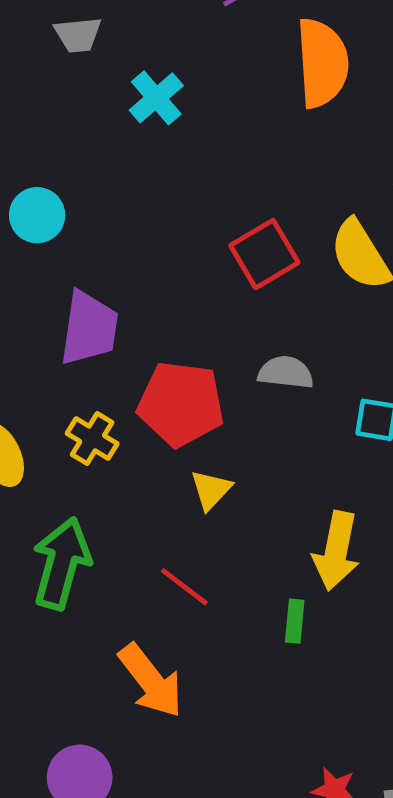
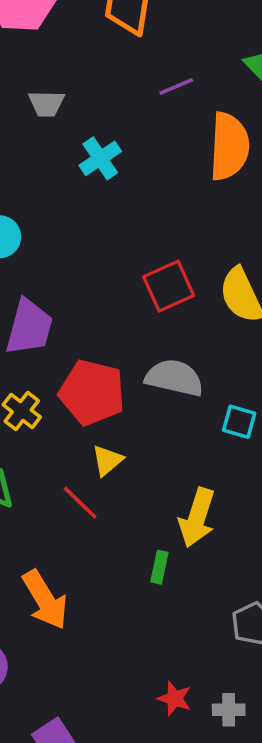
gray semicircle: (286, 372) -> (174, 378), size x1.4
red line: (184, 587) -> (80, 503), moved

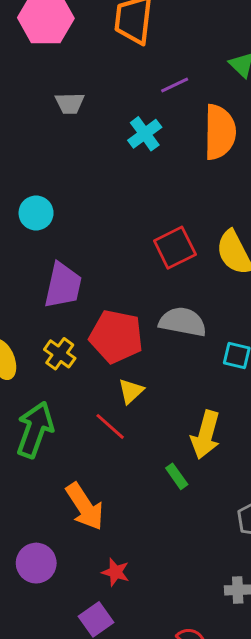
cyan cross: (100, 158) -> (145, 134), moved
green rectangle: (159, 567) -> (177, 476), turned -45
red star: (175, 698) -> (116, 572), moved

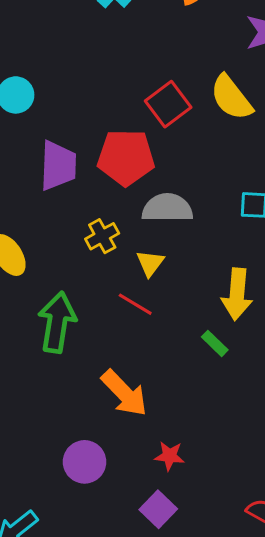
gray semicircle: (183, 322) -> (167, 208), moved
red pentagon: (116, 336) -> (126, 157), moved
yellow cross: (60, 354) -> (102, 236), moved, turned 36

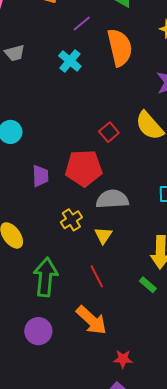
red square: (168, 104) -> (109, 132), size x0.7
purple trapezoid: (58, 166) -> (40, 176), size x0.7
red line: (135, 304) -> (97, 276), moved, turned 35
purple circle: (85, 462) -> (38, 331), moved

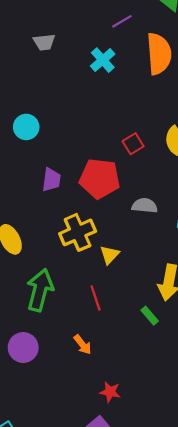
gray semicircle: (112, 199) -> (145, 206), moved, size x0.7
yellow cross: (71, 220) -> (78, 232), size x1.5
orange arrow: (91, 320) -> (83, 345), size x0.6

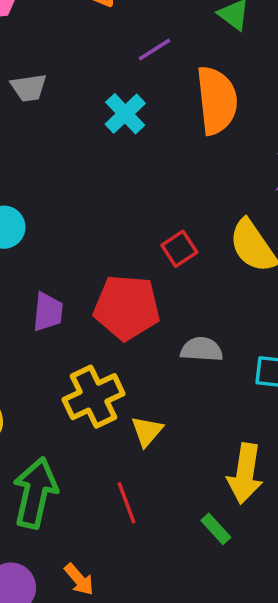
orange arrow: (83, 345) -> (79, 579), moved

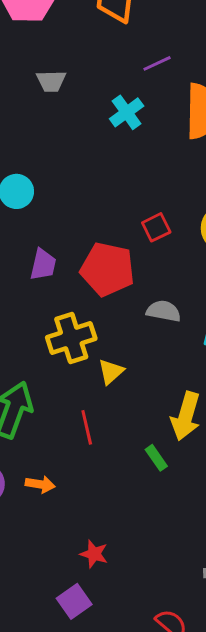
orange arrow: (79, 579) -> (40, 484), turned -48

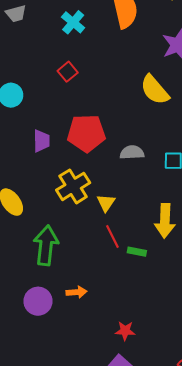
red square: (156, 227) -> (68, 72), moved
red line: (87, 427) -> (112, 236), moved
green rectangle: (156, 458) -> (137, 252), moved, turned -30

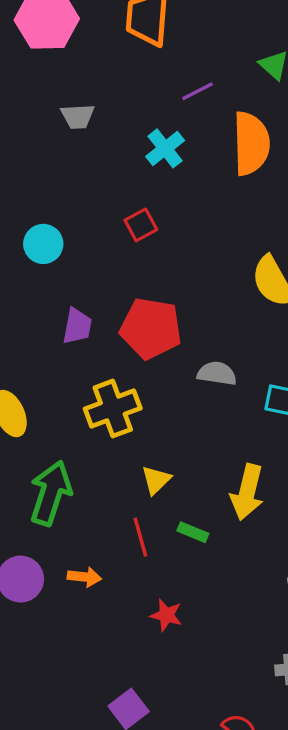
yellow triangle: (106, 203) -> (156, 480), moved
red line: (112, 236) -> (140, 537), moved
red star: (125, 331) -> (166, 615), moved

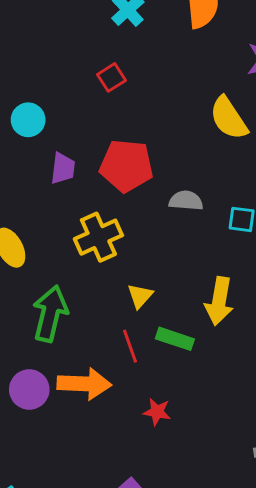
cyan circle: (43, 244) -> (28, 120), moved
green rectangle: (193, 532) -> (175, 339), size x1.4
orange arrow: (84, 577) -> (84, 384), size x1.8

